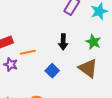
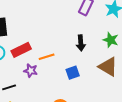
blue square: (52, 71) -> (73, 73), turned 32

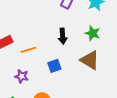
purple star: (31, 71) -> (22, 76), moved

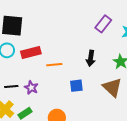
purple star: (22, 76) -> (31, 88), moved

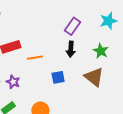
purple rectangle: (103, 24) -> (72, 26), moved

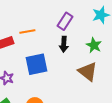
orange line: (35, 58) -> (27, 31), moved
blue square: (58, 77) -> (36, 64), moved, size x1.6

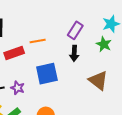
green star: (94, 45) -> (104, 44), moved

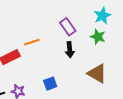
purple rectangle: (75, 30) -> (68, 27), turned -60
blue square: (47, 74) -> (50, 84), moved, size x0.6

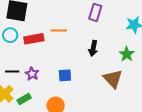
purple rectangle: (68, 27) -> (95, 12), moved, turned 36
green star: (98, 37) -> (127, 54), moved

